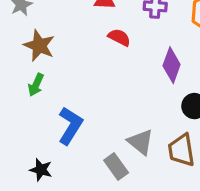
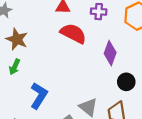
red semicircle: (119, 37) -> (73, 33), size x1.6

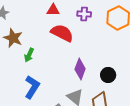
purple diamond: (110, 53) -> (80, 69), moved
green arrow: (15, 67) -> (29, 55), moved

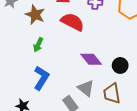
brown star: (13, 38) -> (35, 15), moved
purple diamond: (80, 69) -> (91, 59), turned -60

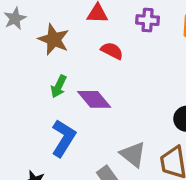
red semicircle: (72, 22) -> (112, 51), size x0.6
purple diamond: (91, 59) -> (94, 99), moved

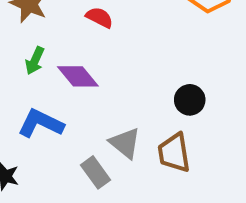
blue L-shape: (63, 138) -> (41, 123), turned -96

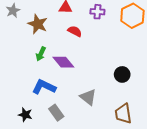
brown trapezoid: (174, 153) -> (123, 114), moved
gray rectangle: (96, 172) -> (56, 113), moved

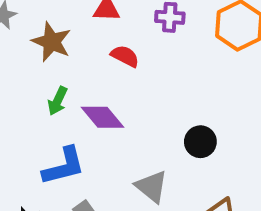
black circle: (122, 74) -> (200, 142), moved
blue L-shape: (44, 87) -> (64, 166), turned 140

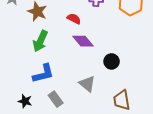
green arrow: (58, 101) -> (40, 41), size x1.5
purple diamond: (102, 117) -> (83, 41), moved

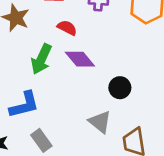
green arrow: (40, 41) -> (41, 59), moved
gray triangle: (87, 84) -> (100, 122), moved

